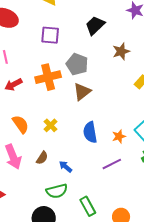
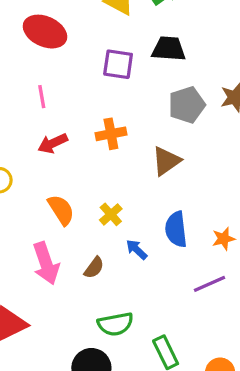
black trapezoid: (95, 25) -> (169, 49), moved, turned 45
gray pentagon: (77, 64) -> (187, 105), moved, turned 30
orange cross: (48, 77) -> (111, 134), size x0.7
blue arrow: (66, 167) -> (137, 250), moved

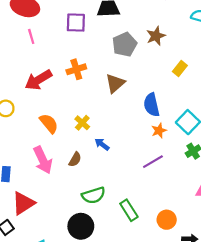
pink line: (42, 97) -> (31, 36), moved
red arrow: (53, 143) -> (38, 80), size x1.4
blue semicircle: (176, 229) -> (152, 105), moved

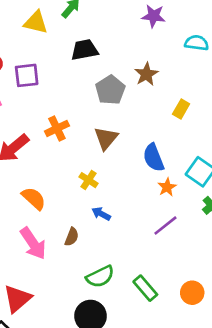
purple square: (76, 23) -> (27, 75), moved
yellow cross: (82, 123) -> (88, 180), moved

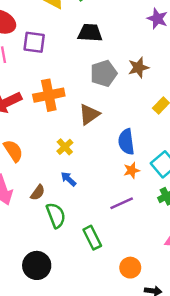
orange cross: (57, 128) -> (49, 95), size x1.4
green semicircle: (100, 277) -> (56, 215), moved, turned -100
green rectangle: (145, 288) -> (92, 238), moved

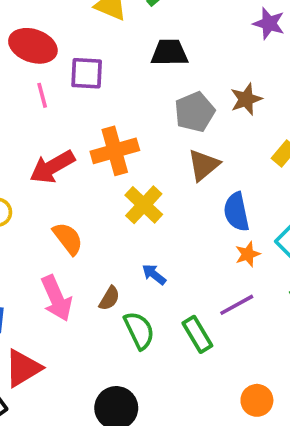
brown triangle: (89, 114) -> (204, 165), moved
yellow cross: (65, 147) -> (144, 205), moved, size x1.5
green rectangle: (92, 238) -> (197, 334), moved

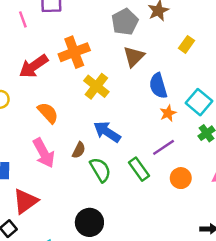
blue arrow: (154, 274) -> (107, 132), size x1.6
orange circle: (257, 400) -> (181, 178), moved

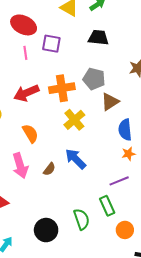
gray pentagon: (125, 22) -> (94, 79), moved, turned 30
green rectangle: (139, 169) -> (107, 206), moved
green semicircle: (100, 170) -> (82, 219), moved
orange circle: (181, 178) -> (125, 230), moved

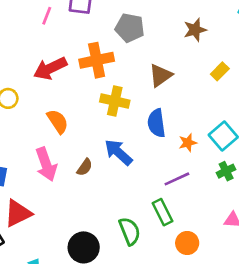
pink line: (25, 53) -> (47, 16), turned 32
gray pentagon: (94, 79) -> (130, 28), moved
yellow cross: (74, 120) -> (115, 101), turned -35
blue semicircle: (125, 130) -> (156, 123), moved

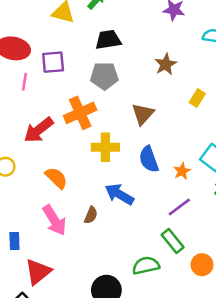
green semicircle: (130, 231) -> (146, 265), turned -68

